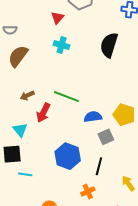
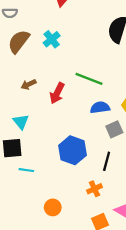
cyan cross: (62, 45) -> (52, 39), moved, turned 35
green line: (67, 97) -> (89, 79), moved
red arrow: (43, 113) -> (57, 93), moved

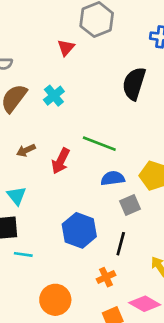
orange circle: (53, 207) -> (55, 300), size x1.5

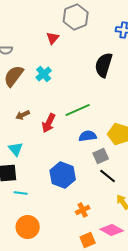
green line: (99, 144) -> (78, 110), turned -45
black line: (121, 244) -> (108, 176), moved, turned -66
orange circle: (55, 300) -> (28, 227), moved

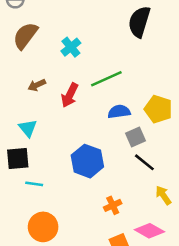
cyan cross: (44, 74) -> (71, 47), moved

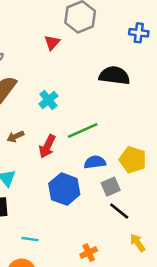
black semicircle: (139, 22) -> (114, 76), turned 80
blue hexagon: (87, 161) -> (64, 189), moved
cyan line: (34, 184) -> (30, 239), moved

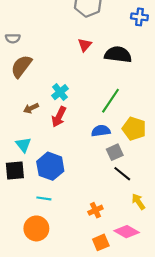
red triangle: (52, 43) -> (85, 45), moved
cyan cross: (48, 100) -> (60, 92), moved
green line: (83, 130) -> (110, 101), moved, turned -32
blue hexagon: (64, 189) -> (50, 166), moved

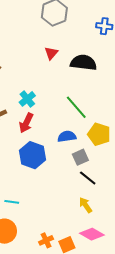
green line: (110, 101) -> (76, 107), turned -75
blue hexagon: (50, 166) -> (33, 155), moved
yellow arrow: (138, 202) -> (86, 205), moved
orange cross: (95, 210) -> (46, 240), moved

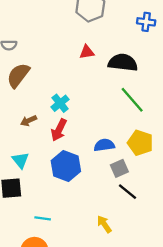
red triangle: (51, 53) -> (87, 52), turned 40
green line: (76, 107) -> (132, 100), moved
yellow arrow: (86, 205) -> (104, 224), moved

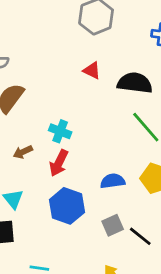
red triangle: (87, 52) -> (92, 70), turned 35
cyan cross: (60, 103) -> (60, 131), turned -30
gray square: (119, 168) -> (113, 225), moved

